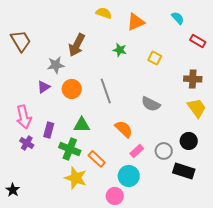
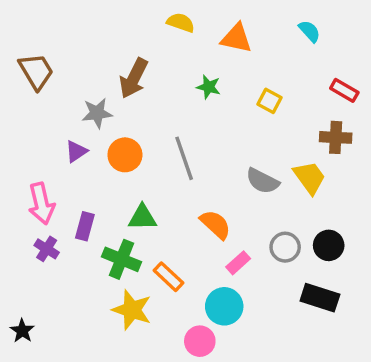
orange triangle: (136, 22) -> (236, 38), turned 36
red rectangle: (198, 41) -> (344, 90), moved
yellow trapezoid: (197, 108) -> (309, 177), moved
gray circle: (164, 151) -> (285, 247), moved

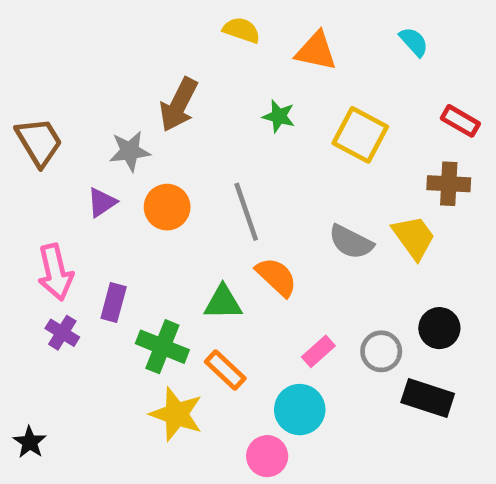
brown trapezoid: (36, 71) -> (39, 142), moved
yellow square: (269, 101) -> (360, 135), size x1.6
green triangle: (142, 218) -> (223, 302), moved
orange semicircle: (215, 224) -> (276, 277), moved
gray circle: (285, 247) -> (381, 351), moved

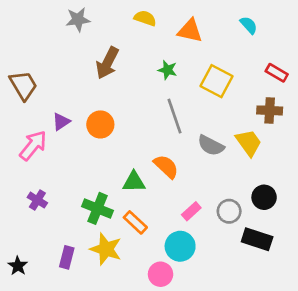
gray star: (130, 151) -> (78, 20), moved
gray line: (246, 212) -> (174, 116), moved
pink arrow: (55, 272) -> (33, 145), moved, turned -128
purple rectangle: (114, 302) -> (67, 257), moved

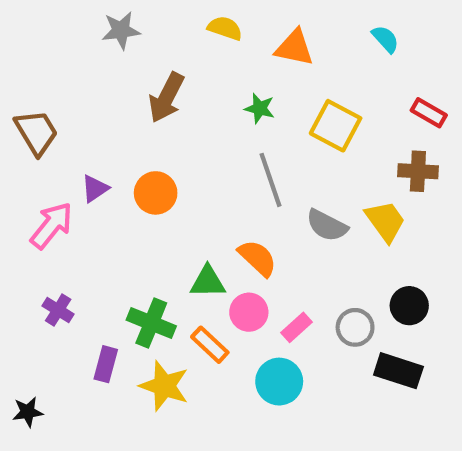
purple rectangle: (67, 257) -> (106, 364), moved
black star: (18, 266) -> (28, 412), turned 30
pink circle: (161, 274) -> (249, 312), moved

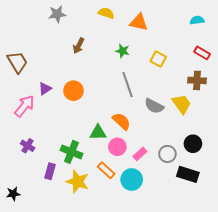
cyan semicircle: (385, 39) -> (197, 20), moved, turned -56
brown arrow: (166, 98) -> (79, 46), size x0.7
yellow square: (336, 126) -> (158, 59), size x0.7
orange rectangle: (210, 345) -> (106, 170), moved

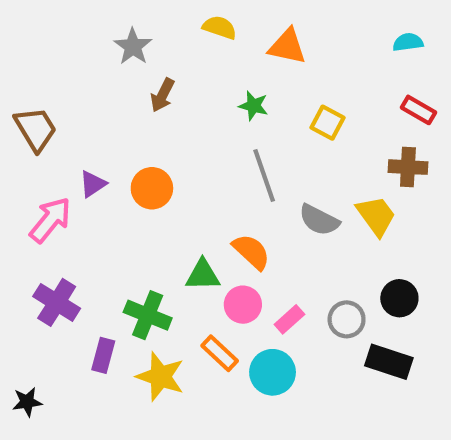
gray star: (57, 14) -> (133, 46), moved, turned -30
purple cross: (28, 146) -> (57, 302), size x1.5

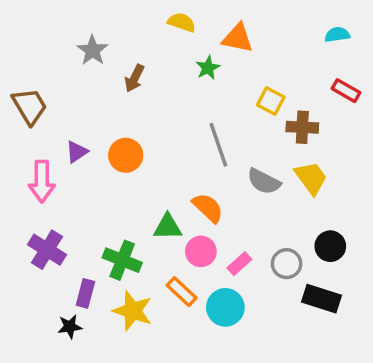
gray star: (133, 46) -> (92, 50), moved
green star: (253, 106) -> (208, 68), moved, turned 30
brown cross: (408, 167) -> (302, 127), moved
pink arrow: (50, 220) -> (42, 181), turned 141
black star: (27, 402) -> (70, 327), moved

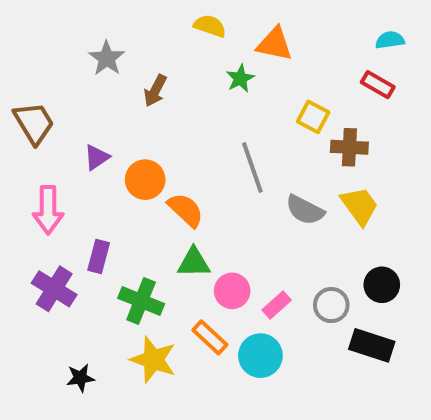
red rectangle: (346, 91) -> (378, 85), moved
purple triangle: (77, 152) -> (97, 157), moved
orange semicircle: (208, 208) -> (186, 210), moved
purple rectangle: (85, 293) -> (99, 256), moved

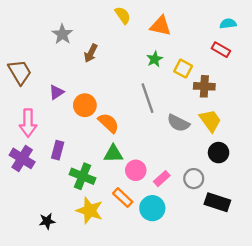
yellow semicircle: (210, 26) -> (123, 15), turned 36
green star: (240, 78) -> (155, 59), moved
black circle: (382, 285) -> (219, 153), moved
purple cross: (54, 289) -> (22, 158), moved

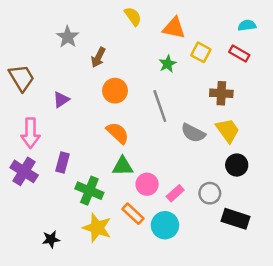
yellow square: (183, 69) -> (201, 52), moved
orange circle: (85, 105) -> (115, 91), moved

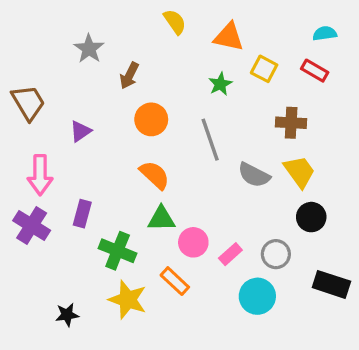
black rectangle: (235, 219) -> (331, 284), moved
cyan circle: (165, 225) -> (257, 296), moved

